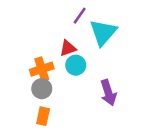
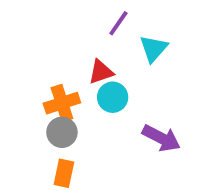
cyan triangle: (103, 33) -> (153, 49), size x0.7
purple arrow: (108, 93) -> (161, 138), turned -45

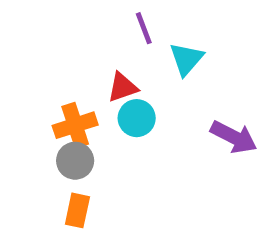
purple line: (118, 23) -> (144, 28), turned -56
purple arrow: (161, 138) -> (234, 137), moved

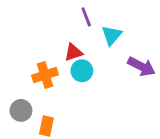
purple arrow: (234, 137) -> (141, 67), moved
gray circle: (75, 161) -> (21, 110), moved

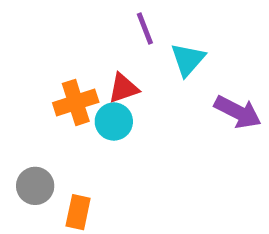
cyan circle: (82, 71) -> (114, 122), moved
orange cross: (45, 75) -> (76, 102), moved

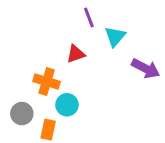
orange cross: (76, 102) -> (47, 82), moved, turned 35
cyan circle: (114, 122) -> (67, 105), moved

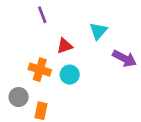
purple line: (89, 17) -> (42, 15), moved
cyan circle: (67, 105) -> (70, 75), moved

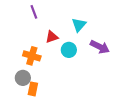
cyan circle: (70, 75) -> (69, 50), moved
gray circle: (19, 97) -> (23, 78), moved

